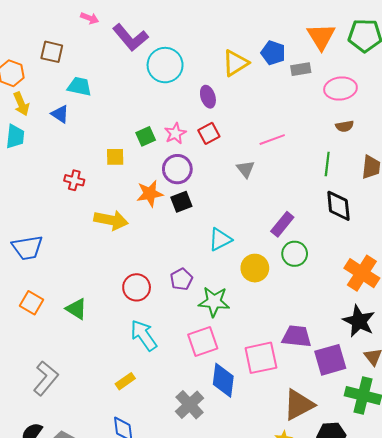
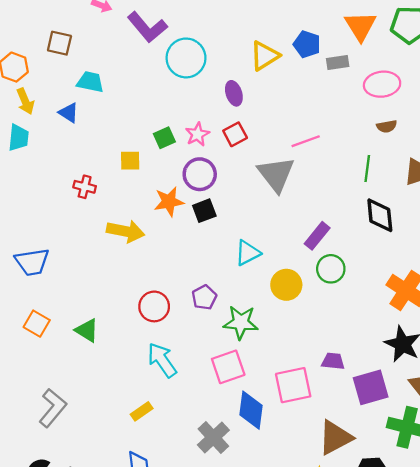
gray triangle: (246, 169) -> (276, 174), size x1.8
purple trapezoid: (297, 336) -> (333, 361), size x0.7

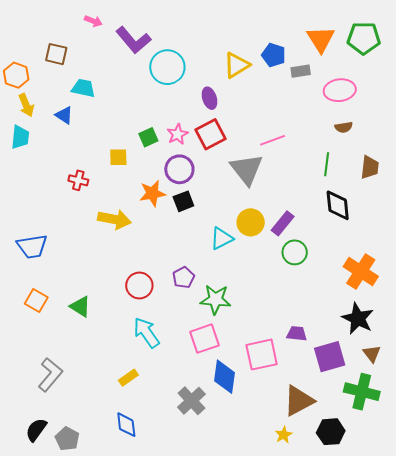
red square: (235, 134) -> (210, 134), size x1.4
yellow circle: (286, 285) -> (251, 222), moved

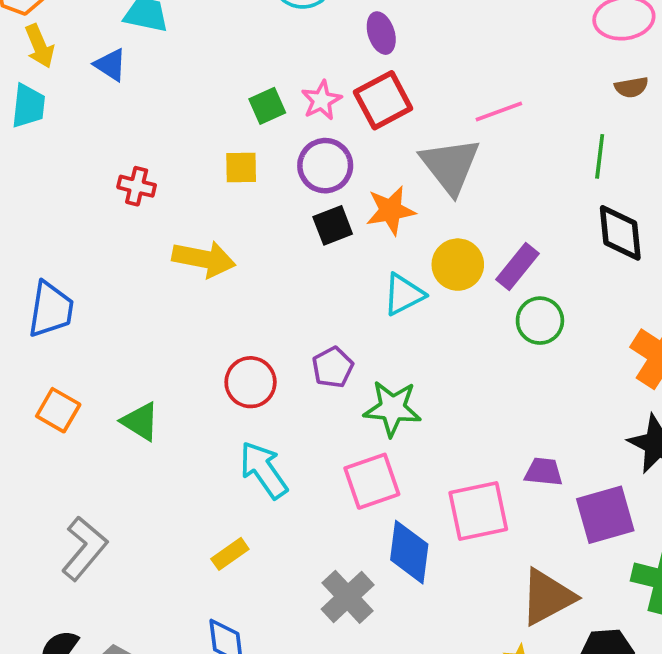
yellow square: (118, 157) -> (241, 167), moved
orange star: (152, 193) -> (391, 210), moved
blue trapezoid: (32, 246) -> (51, 309), turned -72

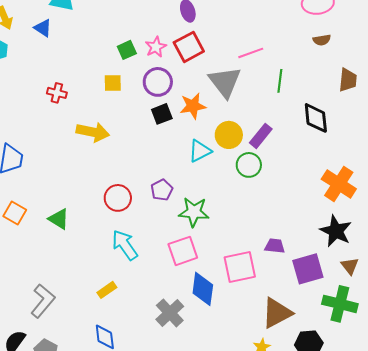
green line: (600, 156) -> (280, 81), moved
green circle: (540, 321) -> (249, 165), moved
gray L-shape: (84, 548) -> (43, 301), moved

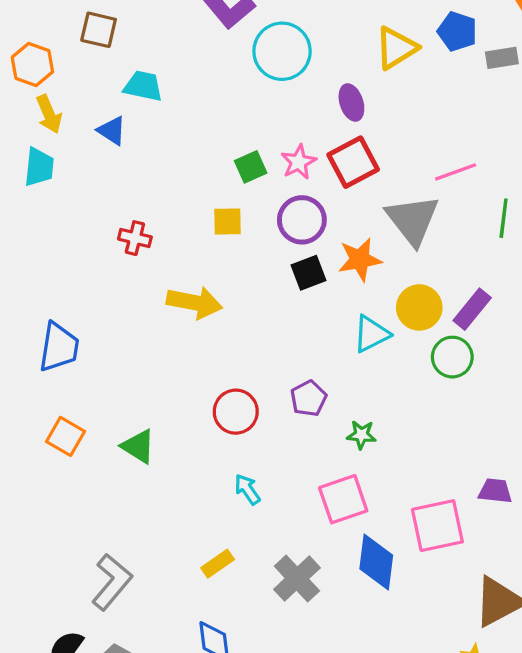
green star: (194, 212) -> (361, 435), size x0.6
cyan arrow: (125, 245) -> (247, 489), size x0.6
gray cross: (170, 313) -> (297, 579), moved

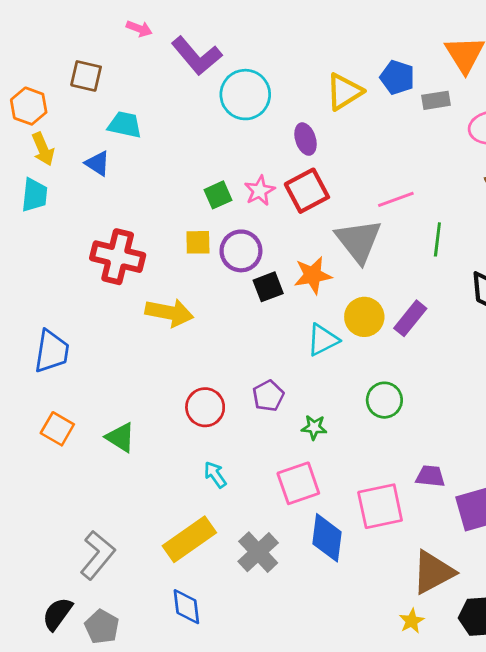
purple circle: (302, 220) -> (241, 251), moved
red cross: (135, 238) -> (118, 257), size x1.8
green circle: (452, 357) -> (384, 400), moved
yellow rectangle: (218, 564) -> (189, 539), size x1.8

